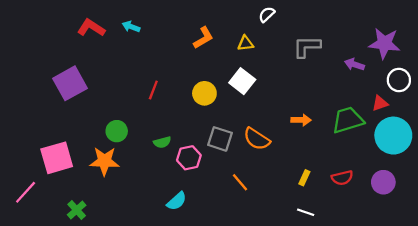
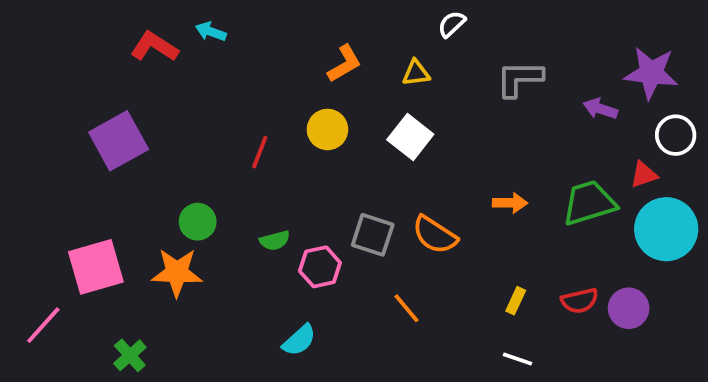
cyan arrow: (131, 27) -> (211, 32), moved
yellow circle: (204, 93) -> (327, 129), moved
purple circle: (383, 182) -> (629, 308), moved

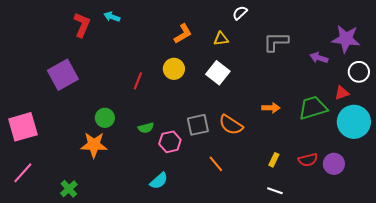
red L-shape: (154, 47) -> (82, 25), turned 80
gray square: (373, 235) -> (198, 125), turned -30
pink square: (96, 267) -> (23, 127), moved

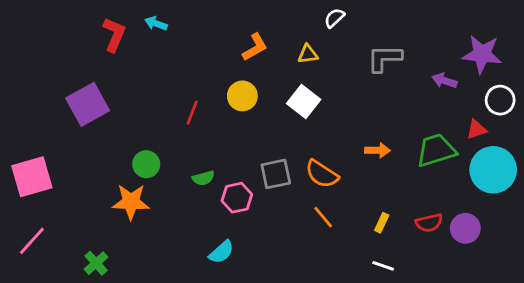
orange line: (216, 164) -> (323, 217), moved

